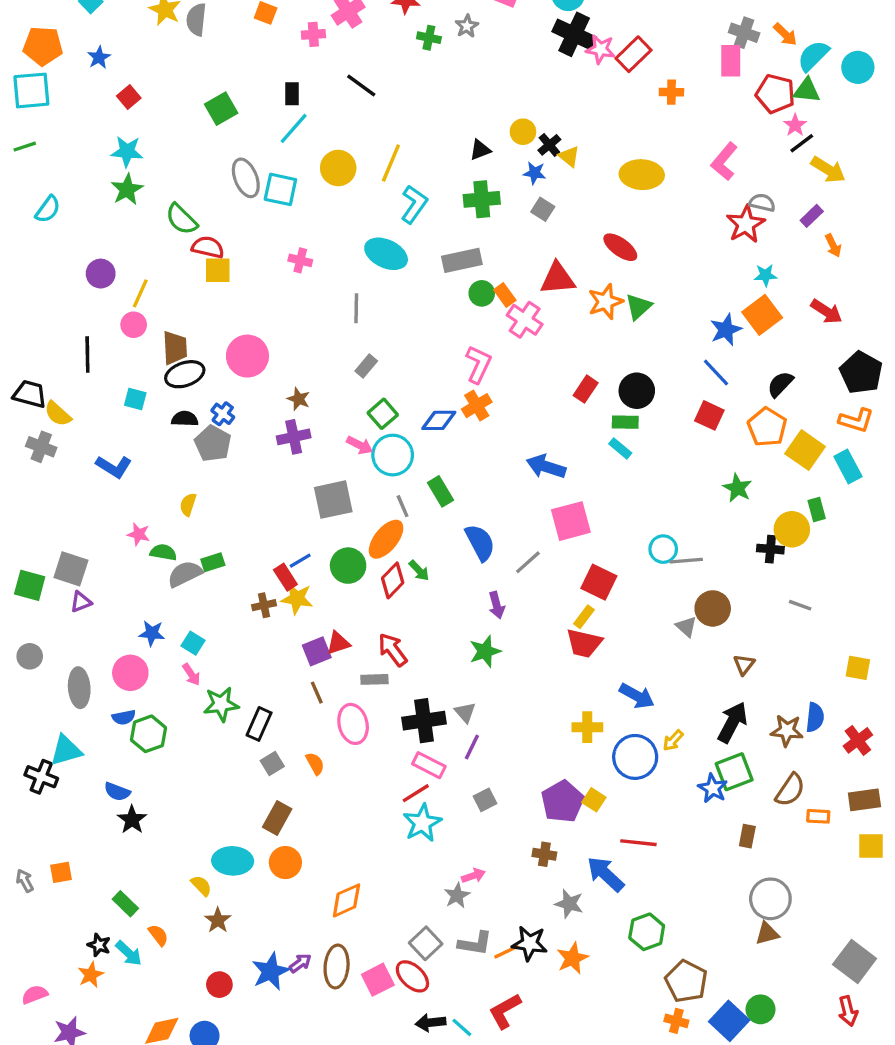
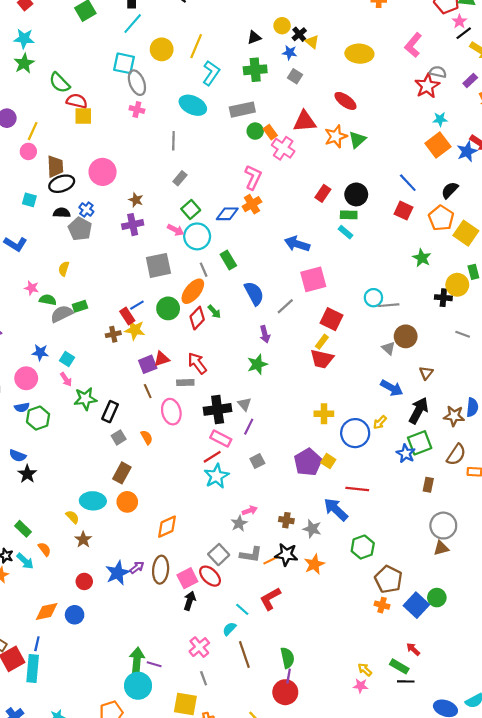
gray ellipse: (246, 178) -> (137, 83), moved
blue star: (726, 330) -> (467, 151), moved
blue arrow: (637, 696) -> (392, 388), moved
brown cross: (544, 854) -> (286, 520), moved
black arrow: (431, 1023) -> (190, 601), moved, turned 114

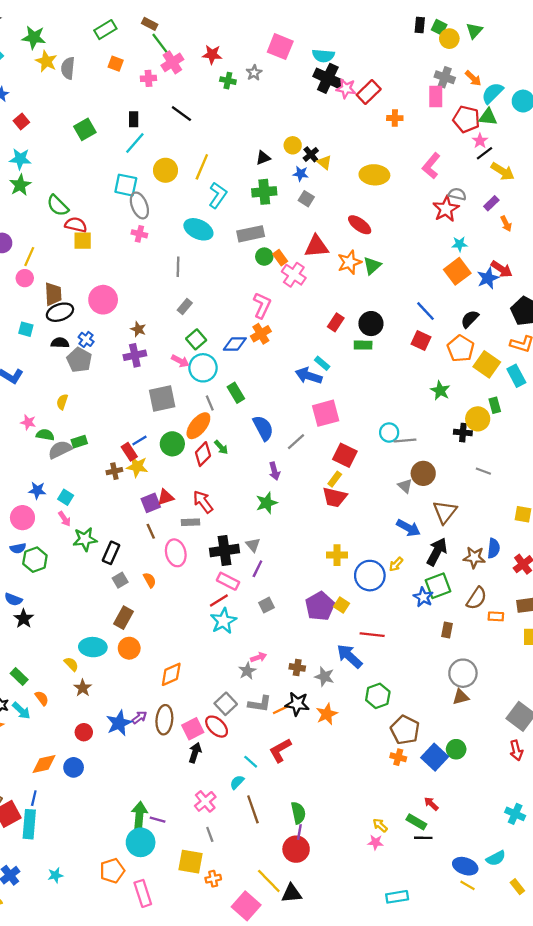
cyan rectangle: (345, 232) -> (322, 363), moved
brown triangle: (426, 373) -> (445, 512), size x1.6

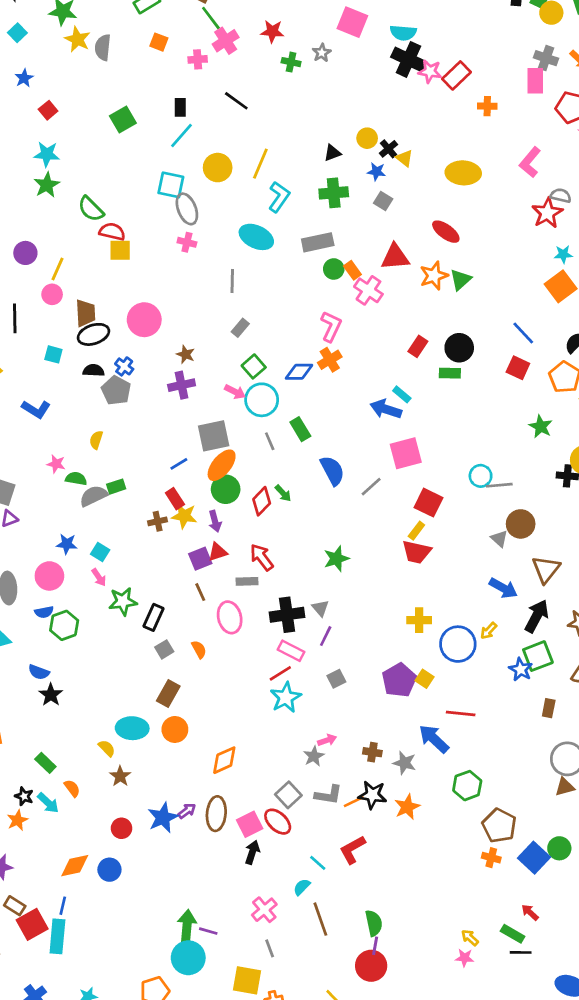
orange ellipse: (198, 426) -> (222, 465), moved
blue line: (139, 440) -> (179, 464), moved
purple arrow: (274, 471) -> (215, 521), moved

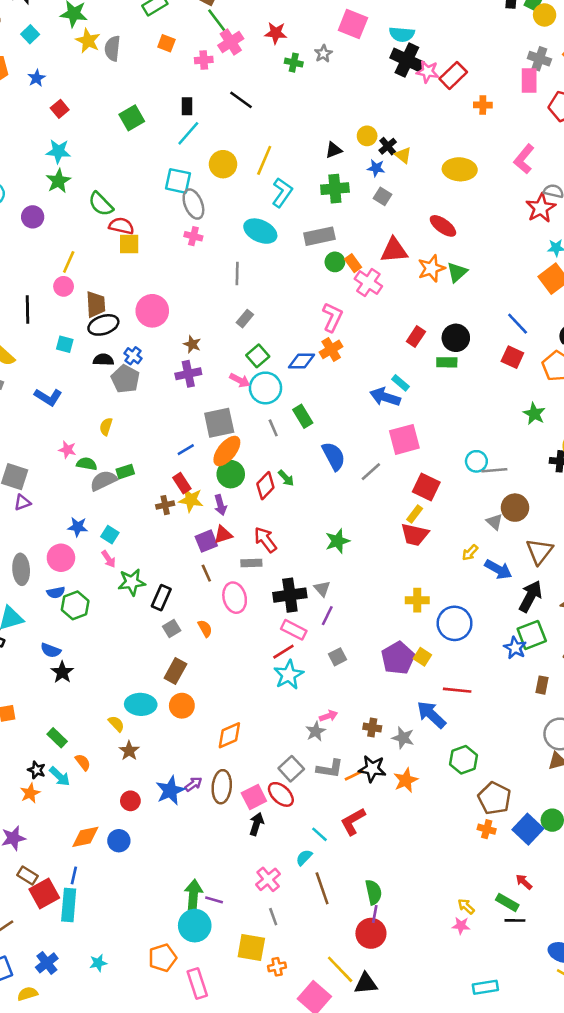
purple circle: (25, 253) -> (33, 217), moved
yellow arrow: (489, 631) -> (470, 553), moved

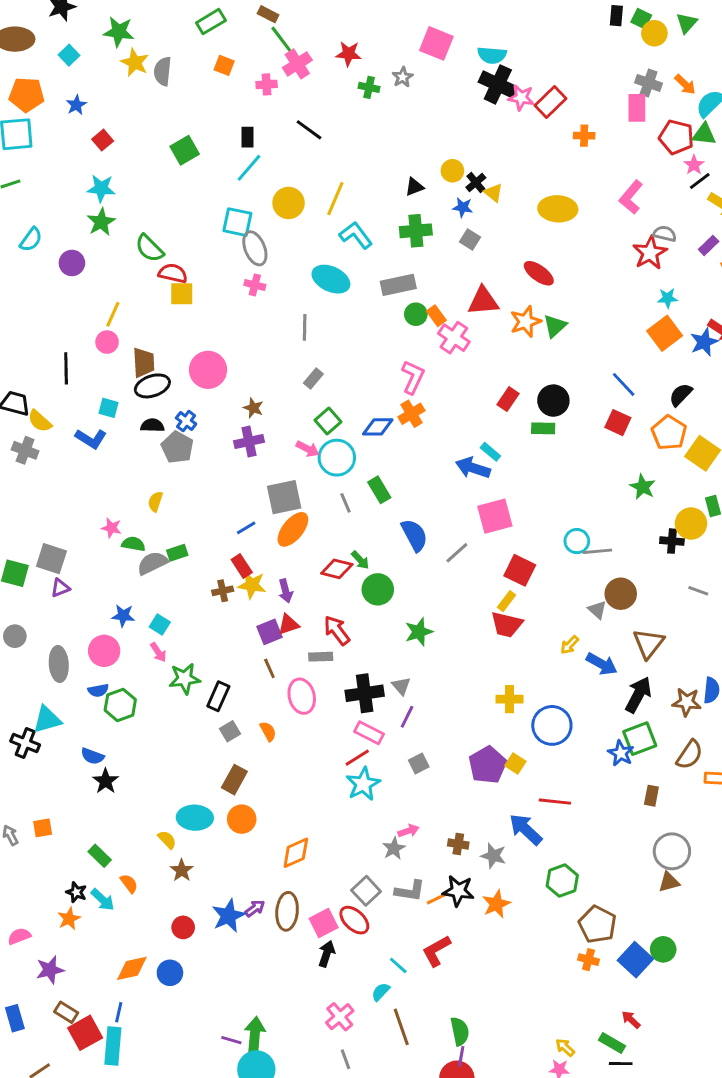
cyan L-shape: (282, 192) -> (356, 235), turned -72
blue L-shape: (48, 397) -> (91, 439), moved
green circle: (231, 474) -> (378, 589), moved
red diamond: (265, 486) -> (337, 569), turned 60
purple line: (214, 900) -> (231, 1040), moved

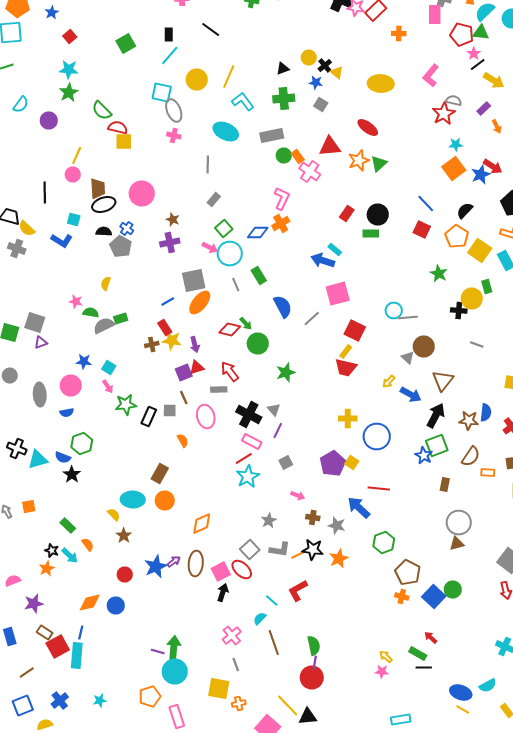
black cross: (365, 693) -> (249, 414), turned 35
green hexagon: (120, 705) -> (82, 444), moved
cyan triangle: (47, 720) -> (38, 460), moved
gray square: (230, 731) -> (170, 410), moved, turned 32
pink arrow: (409, 831) -> (298, 496), moved, turned 40

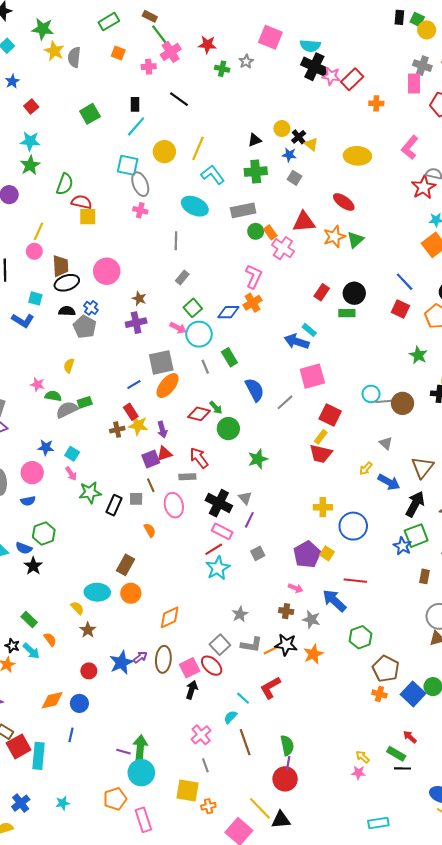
green semicircle: (102, 110) -> (65, 184), turned -115
brown circle: (424, 346) -> (403, 403), moved
pink arrow: (298, 496) -> (296, 588), moved
blue line: (81, 632) -> (71, 735), moved

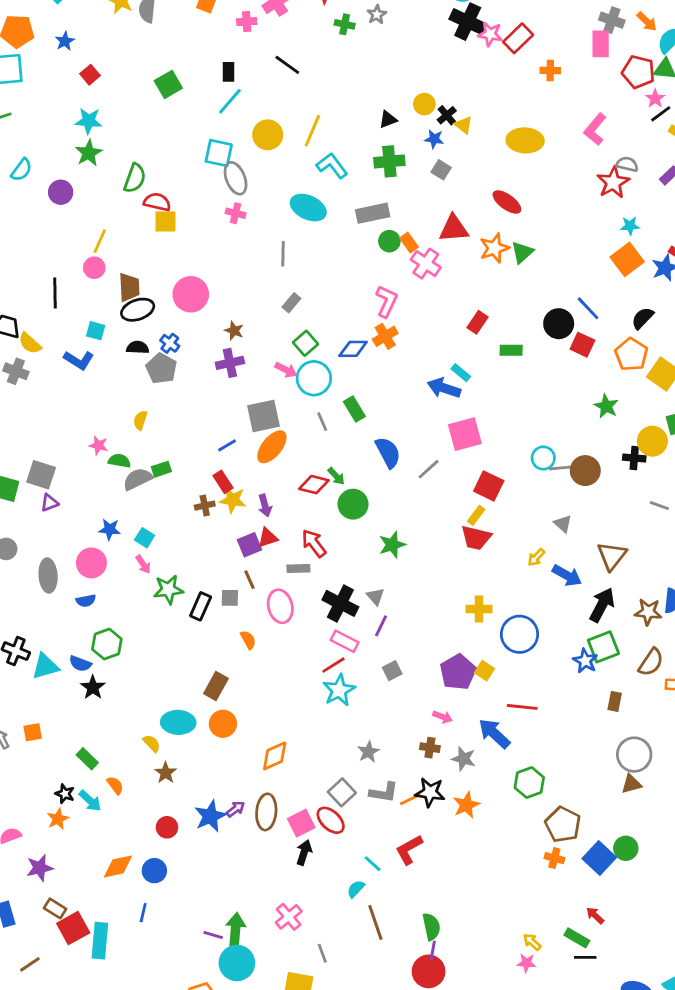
black circle: (354, 293) -> (559, 324), moved
pink cross: (201, 735) -> (289, 917), moved

